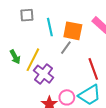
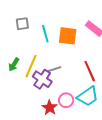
gray line: (66, 48) -> (54, 69), moved, turned 40
green arrow: (15, 57) -> (14, 65), turned 64

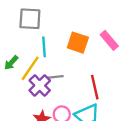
gray square: (22, 24) -> (30, 19), size x1.5
cyan line: (45, 34) -> (44, 47), moved

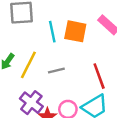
cyan line: (44, 47) -> (52, 32), moved
purple cross: (40, 85) -> (31, 103), moved

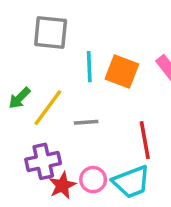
purple cross: (31, 103) -> (43, 161), turned 30

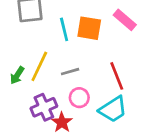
green arrow: (19, 98) -> (17, 75), moved
pink circle: (93, 180) -> (79, 98), moved

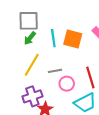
green arrow: (17, 75) -> (30, 38), moved
pink circle: (79, 98) -> (67, 84), moved

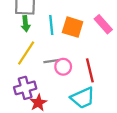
green arrow: (30, 38) -> (26, 24), turned -48
pink circle: (67, 84) -> (63, 67), moved

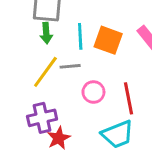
gray line: (51, 61) -> (70, 66), moved

